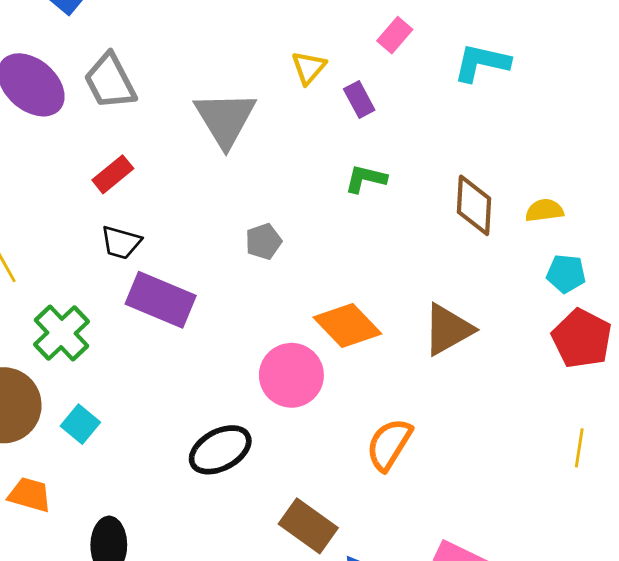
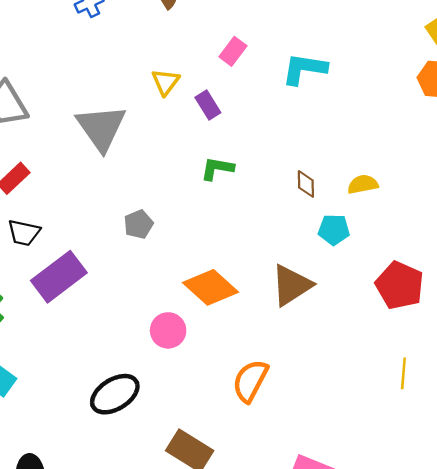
brown diamond: (474, 205) -> (306, 184), size x0.6
cyan pentagon: (566, 274) -> (334, 230), moved
purple rectangle: (161, 300) -> (59, 277), turned -56
pink circle: (291, 375) -> (168, 330), size x0.7

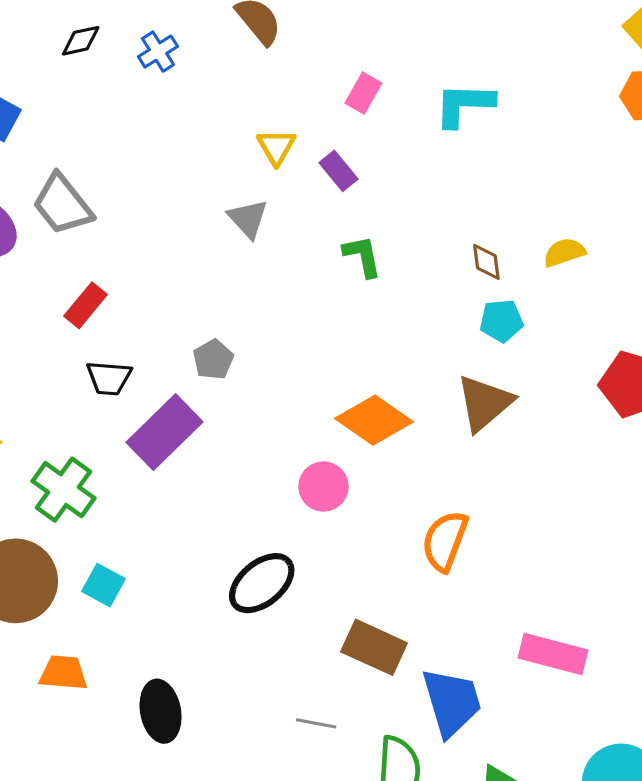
gray triangle: (101, 128) -> (248, 219), moved, size x0.6
green L-shape: (217, 168) -> (362, 256), turned 76
gray pentagon: (138, 224) -> (213, 360), moved
cyan pentagon: (334, 230) -> (501, 321), moved

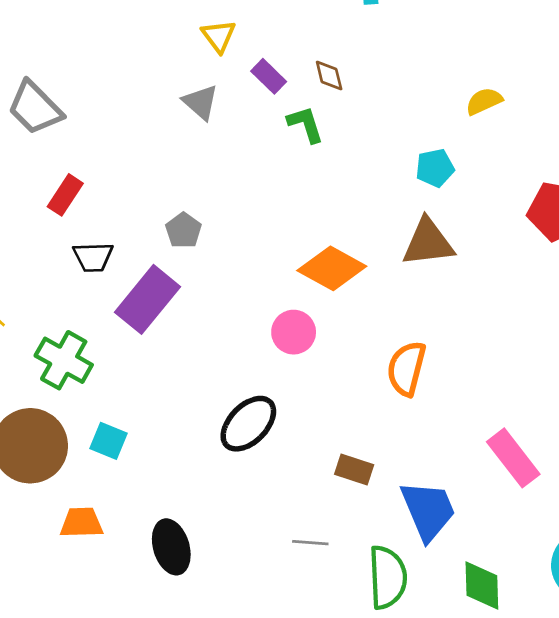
purple rectangle: (338, 171) -> (269, 76), moved
brown diamond: (486, 262) -> (329, 76), moved
brown triangle: (485, 403) -> (428, 242), turned 40
brown rectangle: (374, 647) -> (354, 470), size x0.7
pink rectangle: (553, 654) -> (513, 458), turned 44

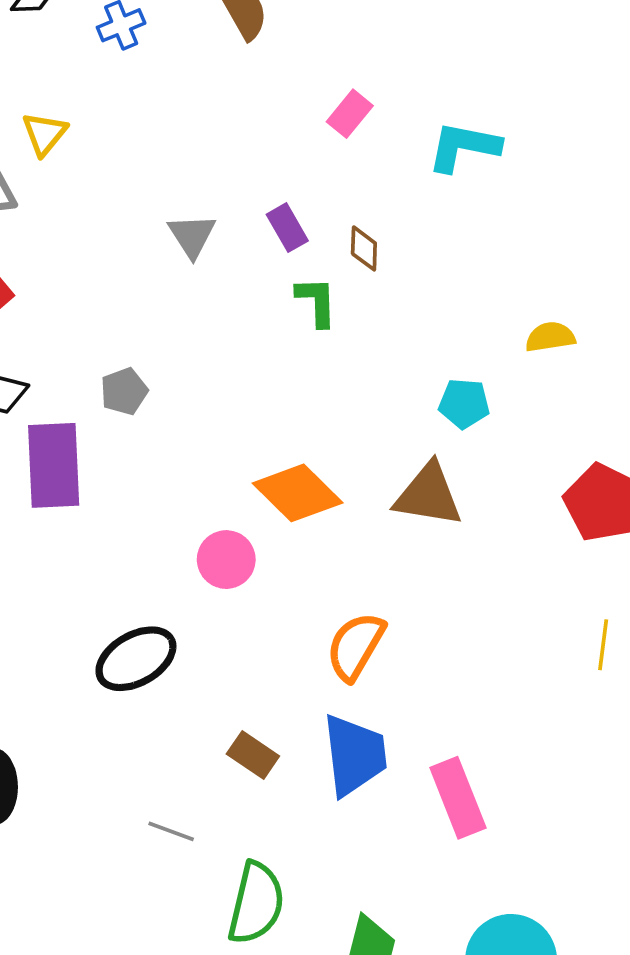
yellow triangle: (219, 36) -> (44, 134), moved
purple rectangle: (148, 299) -> (54, 465), turned -58
blue trapezoid: (428, 510) -> (354, 755), moved

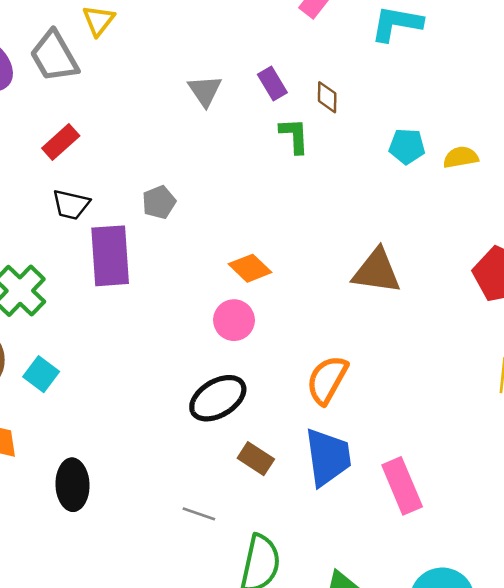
cyan pentagon: (464, 403) -> (407, 146), moved
orange diamond: (298, 493) -> (250, 268), moved, size x0.7
black ellipse: (136, 659) -> (218, 398), moved

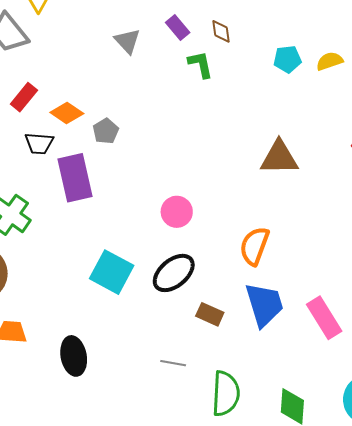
orange diamond: (250, 268) -> (67, 113), moved
cyan square: (41, 374) -> (112, 272), moved, size x1.6

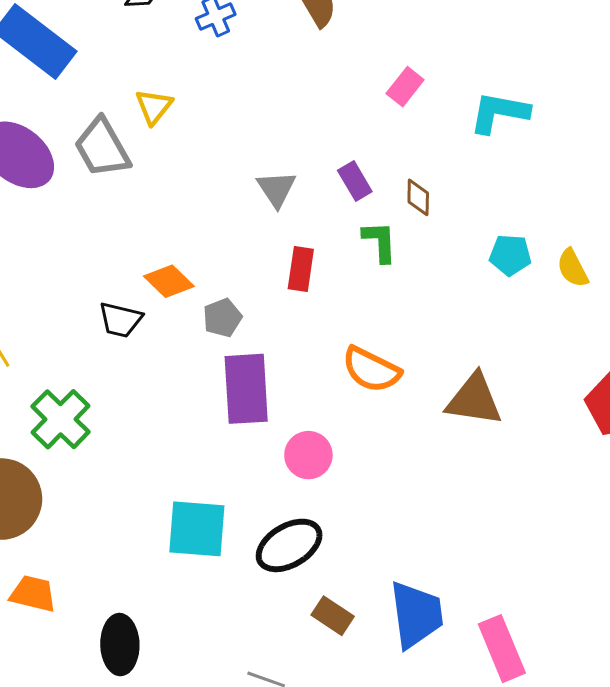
yellow semicircle: (330, 61) -> (573, 268), turned -108
red rectangle: (24, 97) -> (301, 269), moved, turned -40
purple rectangle: (75, 178) -> (246, 389), moved
orange semicircle: (254, 246) -> (371, 370), moved, turned -93
cyan square: (112, 272) -> (197, 529), turned -33

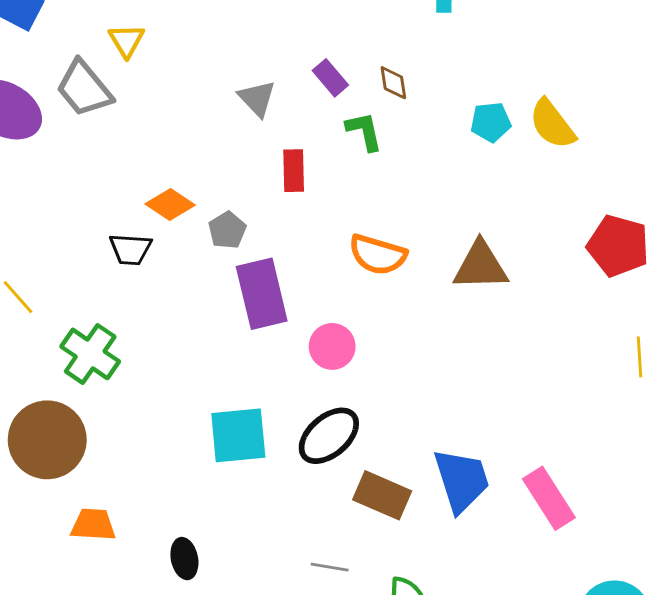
yellow semicircle: (573, 268) -> (552, 124), size x1.4
brown rectangle: (333, 616) -> (382, 495), size x1.4
black ellipse: (120, 645) -> (184, 559), size x0.7

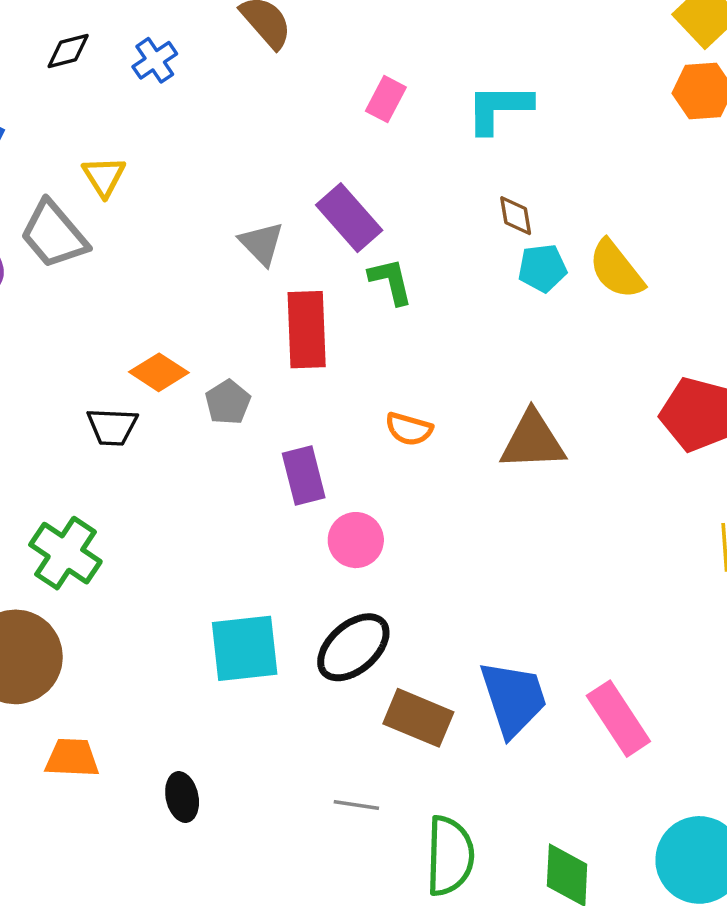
purple rectangle: (330, 78) -> (349, 218), size x1.5
brown diamond: (393, 83) -> (516, 216), moved
red rectangle: (294, 171) -> (307, 330), size x1.5
orange semicircle: (378, 255) -> (409, 429), size x0.7
purple rectangle: (262, 294) -> (304, 476), moved, size x0.7

